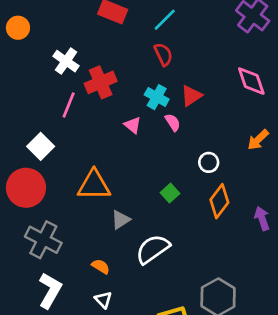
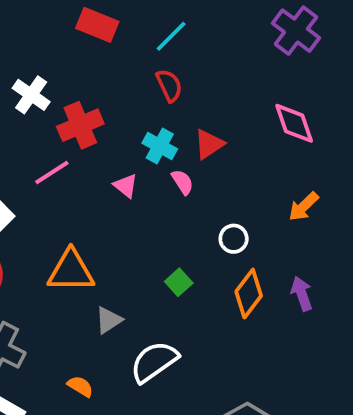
pink line: (69, 105) -> (52, 172), moved, turned 35
purple arrow: (262, 218) -> (302, 294), moved

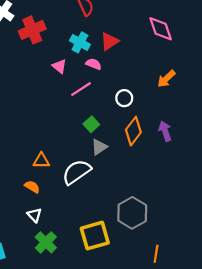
pink line: (52, 172) -> (81, 89), moved
pink semicircle: (182, 182) -> (94, 64), turned -35
orange triangle: (71, 271) -> (41, 161), moved, size x0.6
gray triangle: (109, 320) -> (99, 147), moved

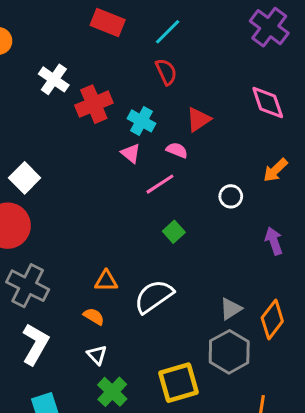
cyan cross: (80, 42) -> (141, 121), moved
white circle: (124, 98) -> (231, 196), moved
orange diamond: (133, 131) -> (272, 320), moved
gray triangle: (99, 147) -> (231, 309), moved

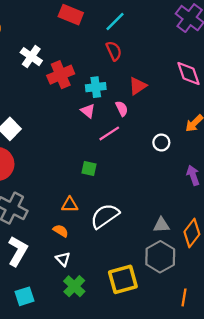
cyan cross: (141, 121) -> (96, 87), turned -36
pink semicircle: (177, 150) -> (122, 109), turned 42
green square: (174, 232) -> (89, 169), moved, turned -35
gray triangle: (231, 309) -> (161, 225), turned 30

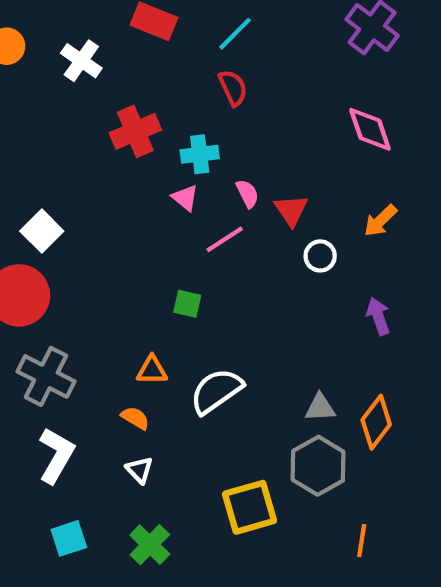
white cross: (31, 57) -> (81, 61), moved
red triangle: (138, 86) -> (291, 210), moved, turned -30
green cross: (74, 286) -> (150, 545), moved

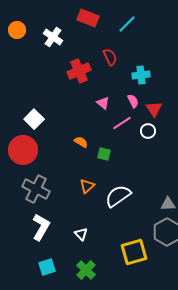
red semicircle: (233, 88) -> (110, 57), moved
cyan cross: (200, 154) -> (141, 75), moved
white circle: (320, 256) -> (148, 131), moved
orange triangle: (152, 370) -> (87, 186), turned -42
orange semicircle: (135, 418) -> (81, 142), moved

